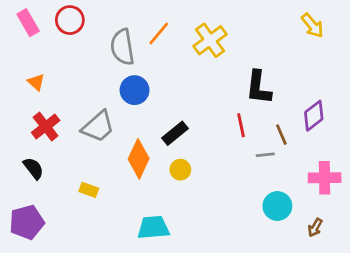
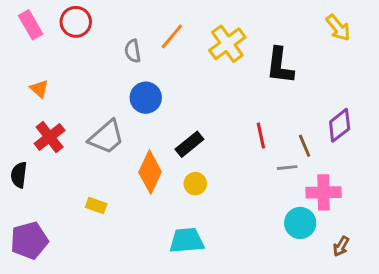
gray semicircle: (122, 47) -> (133, 51), size x0.6
black L-shape: (259, 87) -> (280, 66), moved
black semicircle: (33, 168) -> (19, 175), moved, turned -135
pink cross: (325, 178) -> (324, 192), moved
cyan trapezoid: (153, 228) -> (187, 240), moved

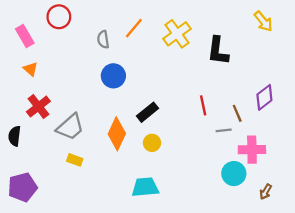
pink rectangle: (31, 25) -> (25, 36), moved
gray trapezoid: (106, 137) -> (70, 127), moved

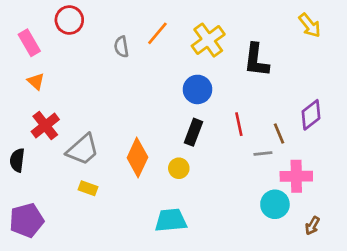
blue circle: (113, 76) -> (197, 89), moved
black rectangle: (147, 112) -> (193, 132), moved, turned -30

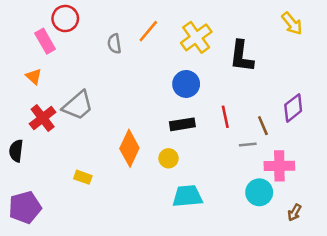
pink rectangle: (29, 43) -> (45, 41), moved
black rectangle: (193, 132) -> (182, 124), turned 60
gray trapezoid: (83, 150) -> (78, 105), moved
cyan trapezoid: (171, 220) -> (187, 196), moved

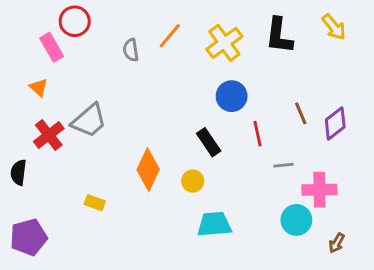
black L-shape: (242, 56) -> (279, 36), moved
blue circle: (186, 84) -> (232, 96), moved
black rectangle: (182, 124) -> (209, 142), turned 65
brown line: (263, 126) -> (301, 113), moved

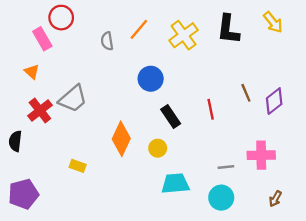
blue circle: (232, 96) -> (151, 79), moved
gray line: (283, 165) -> (226, 167), moved
cyan circle: (296, 220) -> (221, 198), moved

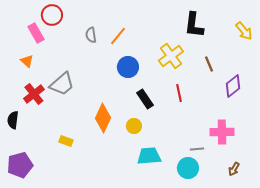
yellow arrow: (273, 22) -> (244, 31), moved
orange line: (139, 29) -> (118, 36), moved
yellow cross: (184, 35) -> (171, 56), moved
brown line: (246, 93) -> (209, 64), moved
gray line: (226, 167) -> (197, 149), moved

